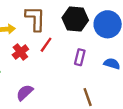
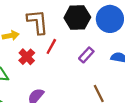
purple rectangle: (80, 57) -> (86, 55), turned 35

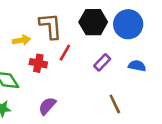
red cross: (27, 57) -> (38, 63), turned -35

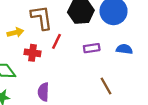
purple rectangle: (102, 62) -> (92, 48), turned 42
purple semicircle: (47, 106) -> (43, 92), turned -36

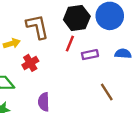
red line: (56, 41) -> (70, 44), moved
red cross: (32, 53) -> (30, 63), turned -35

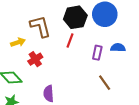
purple rectangle: (90, 55) -> (97, 53), moved, turned -64

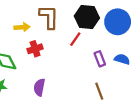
purple rectangle: (97, 53) -> (100, 59), turned -48

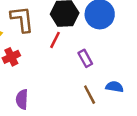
blue semicircle: (122, 59) -> (114, 87), moved

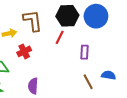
purple rectangle: (85, 58) -> (84, 52), turned 32

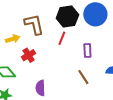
brown line: (88, 82) -> (83, 77), moved

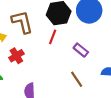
purple rectangle: (87, 50) -> (81, 50), turned -48

